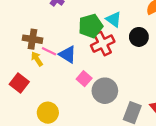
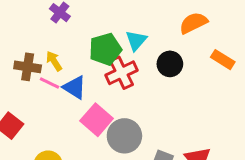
cyan triangle: (114, 19) -> (136, 40), turned 35
yellow arrow: (37, 59) -> (54, 61), moved
pink square: (84, 79) -> (97, 120), size x1.5

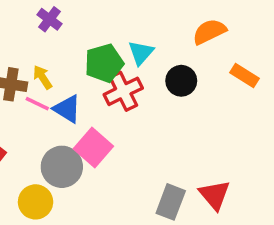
gray circle: (124, 136) -> (62, 167), moved

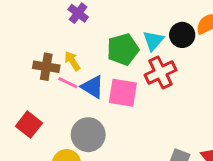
black circle: (181, 81) -> (182, 35), moved
red cross: (123, 91) -> (160, 73), moved
pink square: (93, 147) -> (123, 93), moved, turned -32

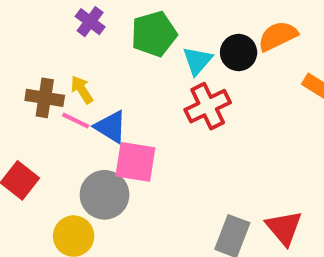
green pentagon: (123, 49) -> (154, 34), moved
pink square: (123, 93) -> (135, 162), moved

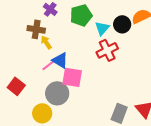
brown cross: (45, 98) -> (36, 29), moved
pink line: (76, 121) -> (48, 65), moved, turned -64

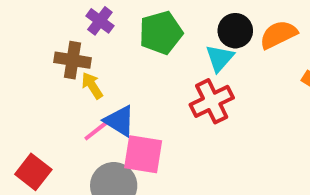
black circle: (122, 24) -> (235, 31), moved
cyan triangle: (102, 28) -> (220, 58), moved

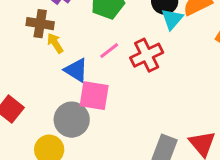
cyan triangle: (220, 58) -> (172, 19), moved
pink line: (96, 131) -> (109, 51), moved

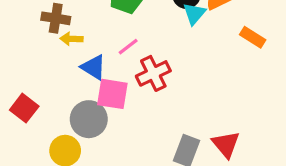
yellow arrow: (55, 43) -> (71, 39), turned -55
red cross: (147, 55) -> (153, 73), moved

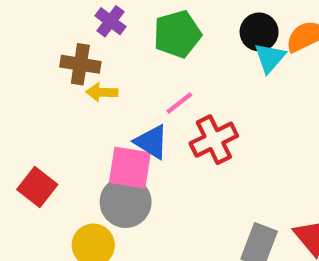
blue triangle: (93, 67) -> (151, 142), moved
pink square: (112, 94) -> (130, 168), moved

